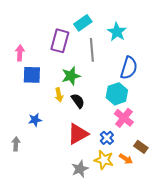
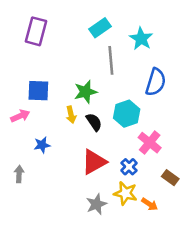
purple rectangle: (60, 41) -> (36, 31), moved
pink arrow: (20, 53) -> (20, 116), moved, turned 63
cyan hexagon: (117, 94) -> (127, 114), moved
orange arrow: (126, 159) -> (150, 204), moved

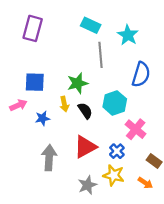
cyan rectangle: (100, 28) -> (91, 25), turned 60
blue star: (42, 145) -> (42, 118), moved
gray arrow: (19, 174) -> (49, 158), moved, size x1.6
orange arrow: (150, 204) -> (145, 183), moved

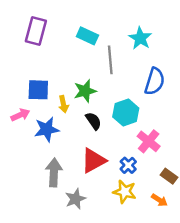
cyan rectangle: (91, 25) -> (87, 36), moved
yellow arrow: (64, 104) -> (63, 104), moved
blue star: (42, 118) -> (47, 129), size x1.5
gray star: (87, 185) -> (75, 199), moved

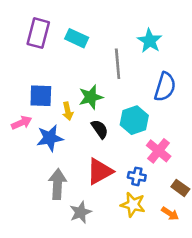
cyan rectangle: (87, 36) -> (77, 38), moved
blue cross: (128, 165) -> (137, 176), turned -35

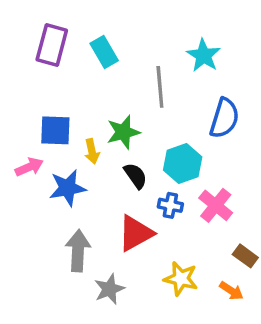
cyan rectangle: (77, 38) -> (104, 52), turned 35
blue cross: (137, 176) -> (170, 205), moved

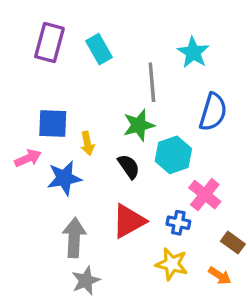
green star: (123, 132) -> (139, 125), moved
blue cross: (170, 205) -> (178, 223), moved
gray star: (109, 289) -> (86, 281), moved

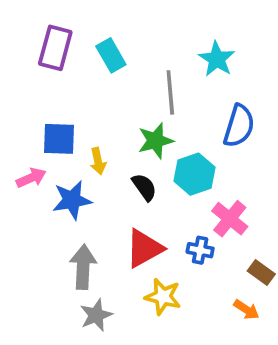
yellow star: (172, 264) -> (163, 297), moved

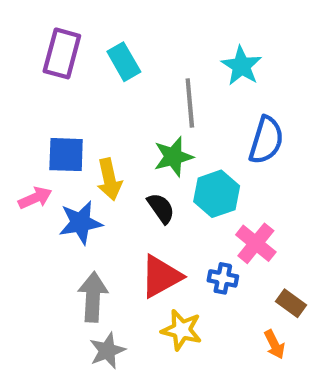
yellow arrow: (98, 161) -> (109, 179), size x1.4
orange arrow: (246, 310) -> (274, 344), turned 30

